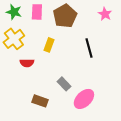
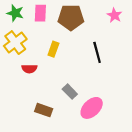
brown pentagon: (65, 16) -> (71, 17), turned 30

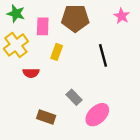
pink rectangle: (40, 13) -> (43, 26), moved

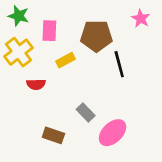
brown pentagon: (75, 18) -> (96, 36), moved
yellow rectangle: (57, 52) -> (66, 60), turned 42

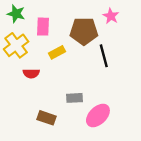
pink star: (141, 19) -> (111, 16), moved
gray rectangle: (86, 112) -> (75, 98), turned -49

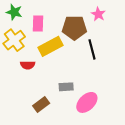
yellow rectangle: (57, 52) -> (51, 46), size x1.6
brown rectangle: (46, 118) -> (41, 105), turned -56

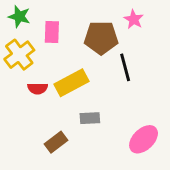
yellow rectangle: (51, 46) -> (72, 83), moved
pink ellipse: (87, 102) -> (144, 139), moved

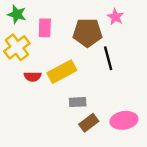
pink ellipse: (144, 139) -> (124, 120), turned 35
brown rectangle: (56, 142) -> (89, 123), moved

